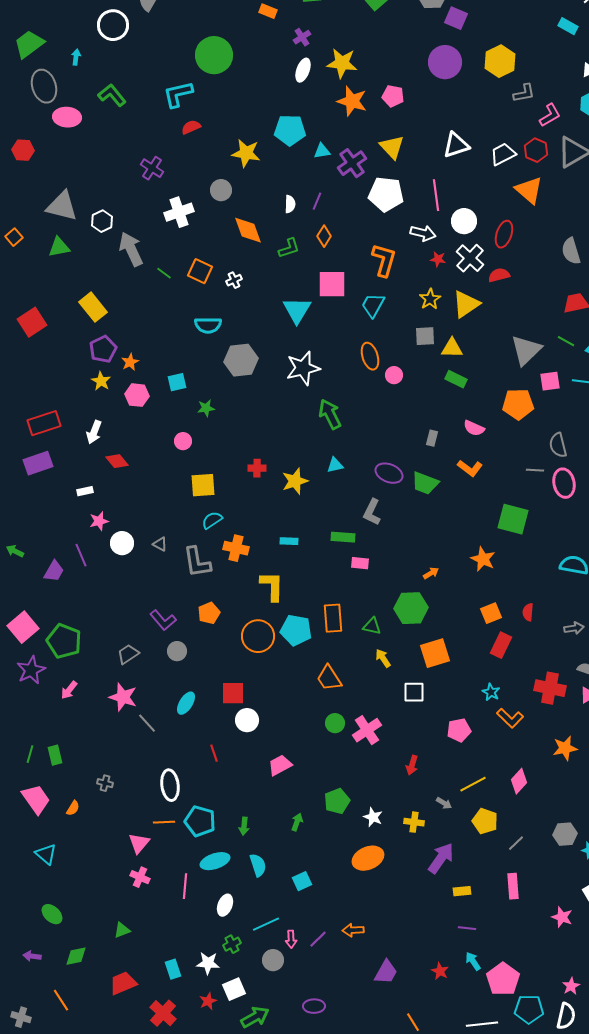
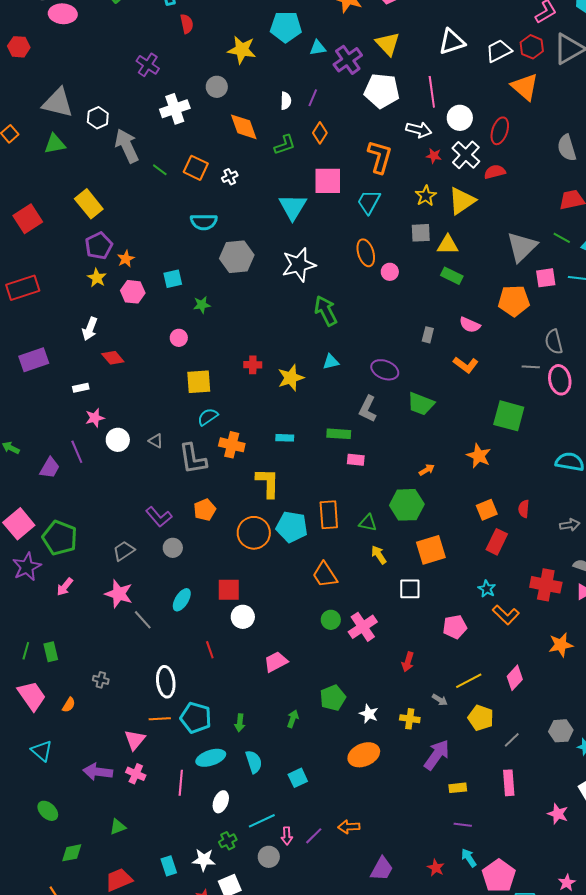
red semicircle: (191, 127) -> (187, 24), turned 102
red rectangle: (44, 423) -> (23, 288), moved
green trapezoid: (425, 483) -> (421, 404), moved
purple arrow: (32, 956) -> (98, 772), moved, size x1.6

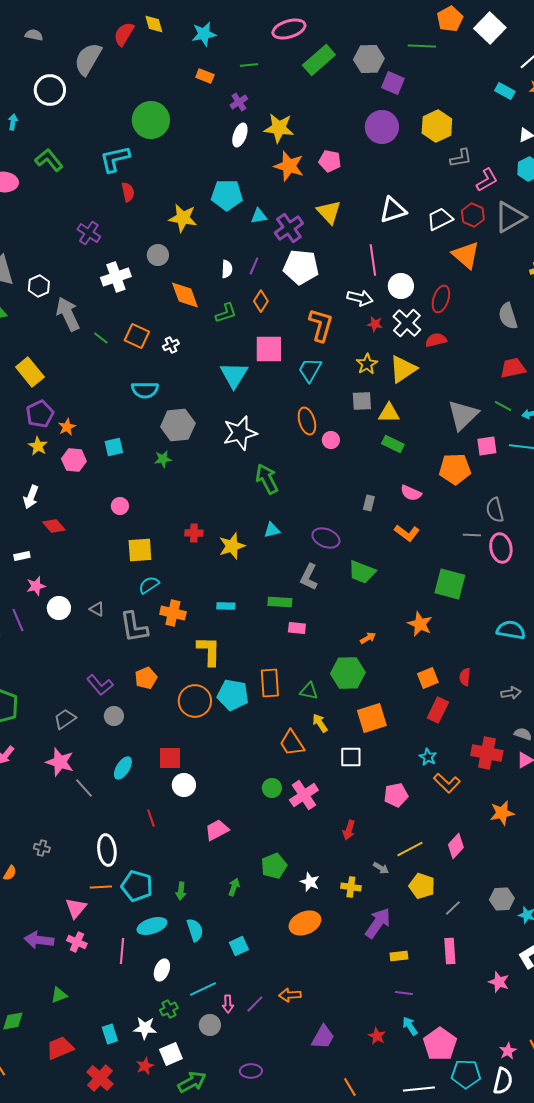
white pentagon: (382, 91) -> (301, 267), moved
green star: (202, 305) -> (163, 459), moved
orange trapezoid: (325, 575) -> (292, 743), moved

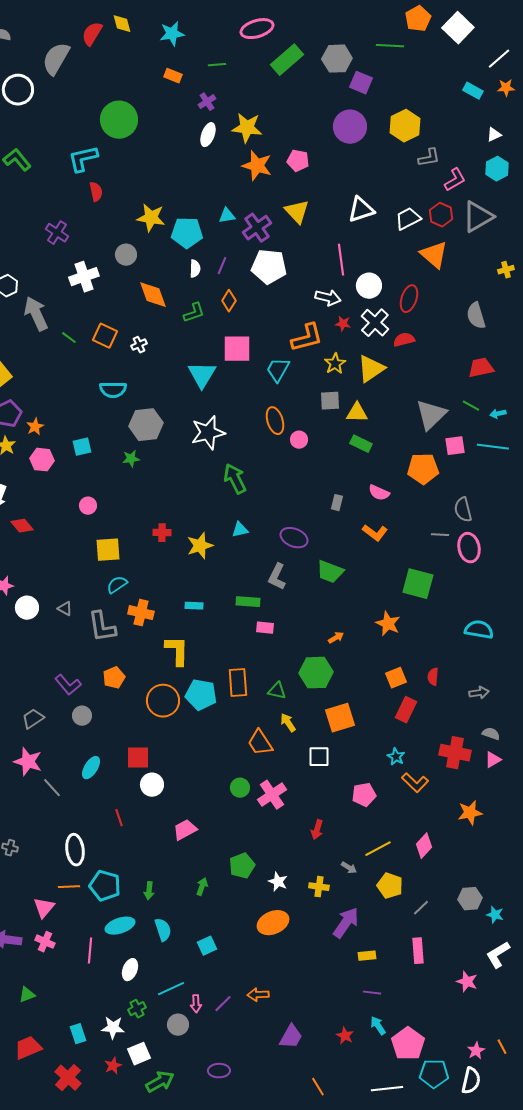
cyan pentagon: (227, 195) -> (187, 233), moved
orange L-shape: (321, 325) -> (307, 338), moved, turned 60

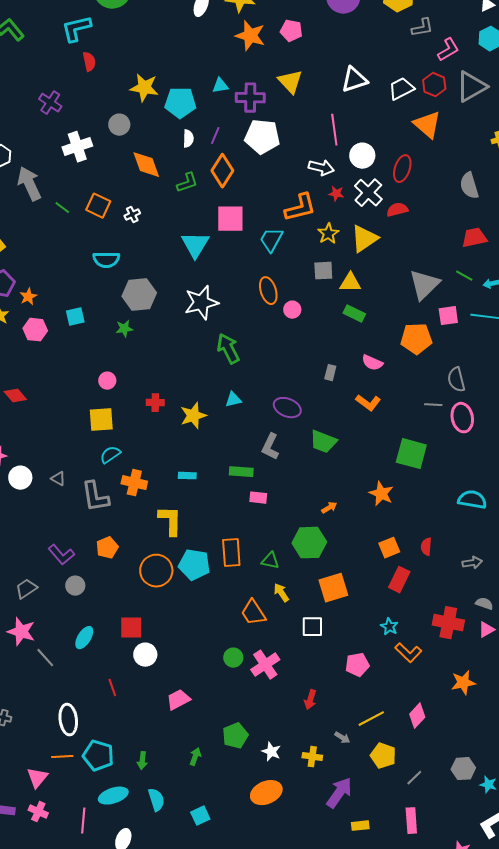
purple cross: (257, 228) -> (250, 98), turned 36
orange diamond: (229, 301) -> (222, 171), size x1.5
pink circle: (88, 506) -> (107, 381), moved

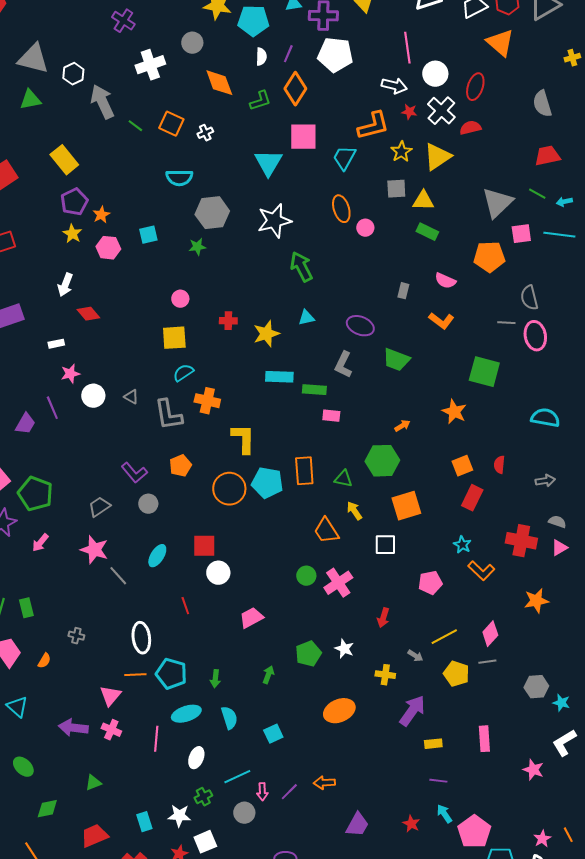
cyan rectangle: (187, 476) -> (279, 377), moved, size x1.5
white star: (271, 752) -> (344, 649), moved
gray line: (414, 778) -> (487, 662), moved, turned 36

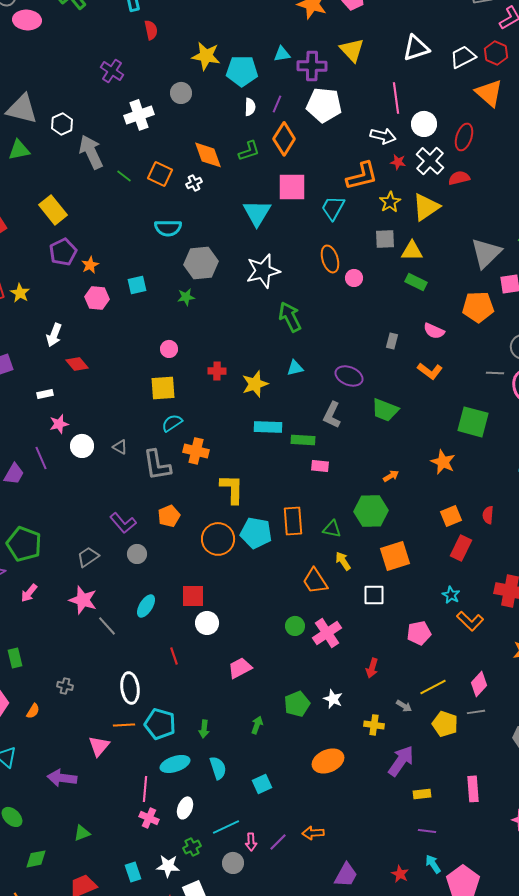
orange diamond: (219, 83) -> (208, 155), moved
yellow star: (72, 234) -> (20, 293), moved
pink cross: (111, 730) -> (149, 818), moved

